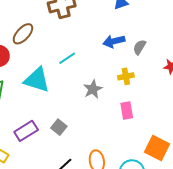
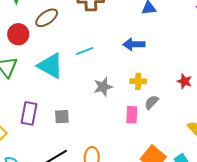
gray semicircle: (139, 47) -> (151, 102), moved
gray square: (59, 127) -> (62, 117), turned 35
purple rectangle: (26, 131) -> (29, 113), turned -60

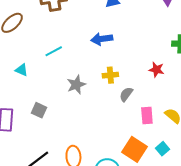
cyan triangle: (50, 66) -> (21, 70), size x0.5
pink rectangle: (132, 115) -> (147, 115), moved
gray square: (62, 117) -> (39, 110), moved, turned 35

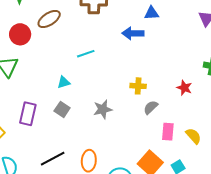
blue arrow: (102, 39) -> (133, 33), moved
cyan triangle: (21, 70) -> (64, 82), moved, turned -48
gray star: (76, 85) -> (103, 109), moved

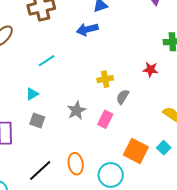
pink rectangle: (168, 132) -> (105, 119), moved, turned 36

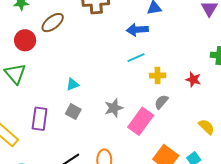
cyan line: (47, 61) -> (136, 58), moved
yellow cross: (105, 79) -> (158, 75), moved
pink rectangle: (105, 119) -> (141, 121), size x1.5

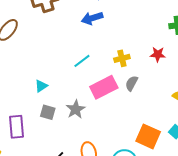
cyan line: (136, 58) -> (82, 61), moved
gray star: (114, 108) -> (76, 109), moved
pink rectangle: (141, 121) -> (104, 87), moved, turned 40

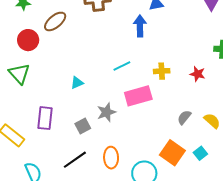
blue arrow: (92, 18) -> (140, 26), turned 95
gray semicircle: (132, 83) -> (184, 117), moved
gray square: (48, 112) -> (83, 126), moved, turned 35

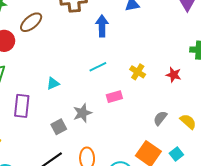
blue arrow: (140, 26) -> (102, 26), moved
yellow cross: (162, 71) -> (138, 72), turned 35
pink rectangle: (138, 96) -> (114, 97), size x0.6
purple rectangle: (45, 118) -> (22, 106), moved

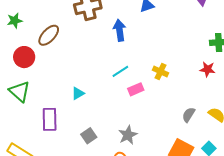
red star: (174, 75) -> (207, 69), moved
pink rectangle: (114, 97) -> (136, 89), moved
gray star: (82, 113) -> (128, 135), moved

